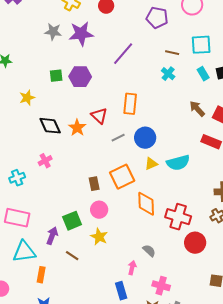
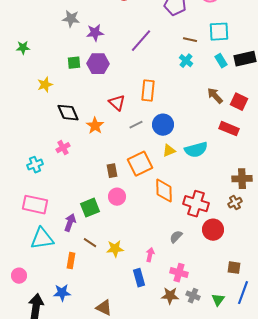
purple star: (81, 34) -> (95, 33), moved, size x0.7
orange star: (77, 128) -> (95, 126), moved
yellow star: (99, 237) -> (115, 249), moved, turned -30
gray semicircle: (149, 251) -> (176, 237), moved, turned -88
orange rectangle: (41, 275) -> (71, 261), moved

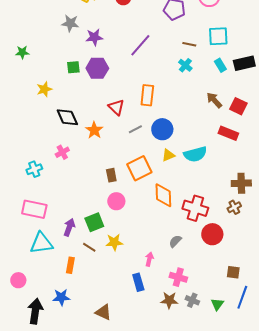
green square: (90, 208) -> (94, 222), moved
yellow star: (115, 249) -> (114, 242), moved

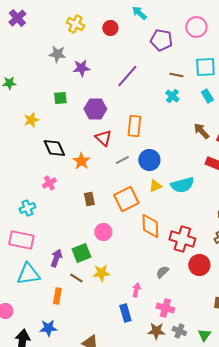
purple hexagon: (97, 68) -> (95, 109), moved
cyan cross: (34, 169) -> (27, 208), moved
brown rectangle: (111, 175) -> (89, 199), moved

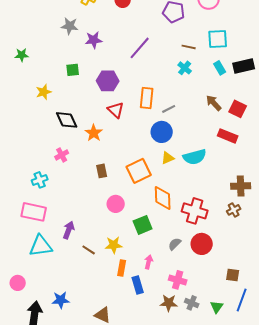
gray line: (122, 160) -> (169, 109), moved
green square: (81, 253) -> (143, 225), moved
red circle: (199, 265) -> (202, 244), moved
orange rectangle: (57, 296) -> (122, 268), moved

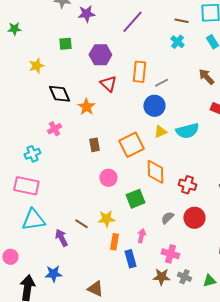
red cross: (195, 211) -> (187, 185), size x0.7
purple arrow: (69, 230) -> (61, 238), moved, turned -48
green triangle: (217, 307) -> (209, 281), turned 40

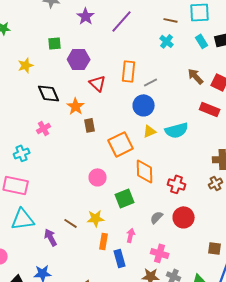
purple star: (86, 14) -> (86, 16), moved, turned -30
purple hexagon: (100, 55) -> (79, 59), moved
brown rectangle: (94, 145) -> (90, 125), moved

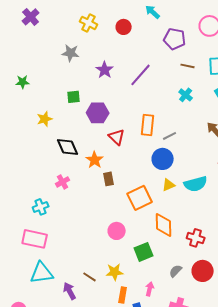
brown line: (171, 20) -> (188, 66), moved

